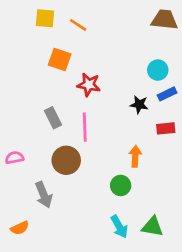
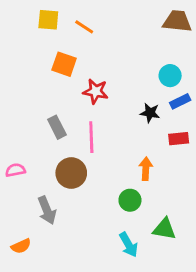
green triangle: (152, 227) -> (164, 229), moved

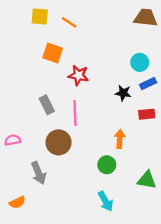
green triangle: (164, 229) -> (147, 180), moved

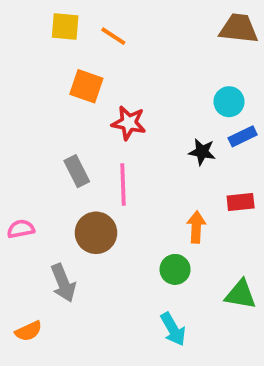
red rectangle: (147, 114) -> (241, 202), moved

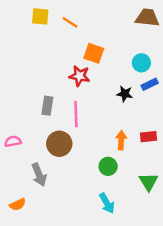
orange square: (86, 86) -> (94, 53), moved
gray rectangle: (77, 171) -> (47, 106), turned 36
red rectangle: (241, 202) -> (149, 137), moved
green triangle: (241, 294) -> (149, 182), turned 48

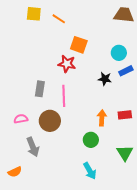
pink semicircle: (13, 141) -> (21, 119), moved

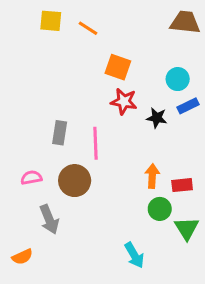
red star: (67, 64) -> (124, 101), moved
red rectangle: (125, 115) -> (182, 185), moved
green circle: (91, 140) -> (160, 209), moved

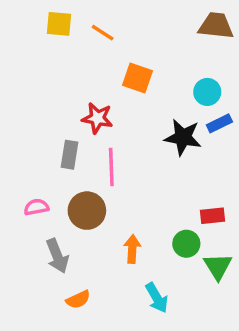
red star: (124, 101) -> (97, 118), moved
black star: (157, 118) -> (183, 137), size x1.5
orange arrow: (152, 176) -> (132, 249), moved
orange semicircle: (22, 257) -> (78, 300), moved

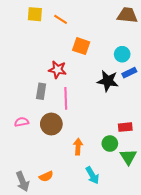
gray arrow: (57, 256) -> (23, 181), moved

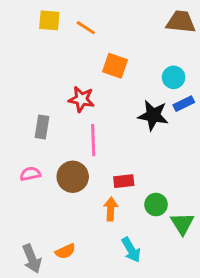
gray rectangle: (41, 91) -> (42, 127), moved
red rectangle: (125, 127) -> (124, 181), moved

